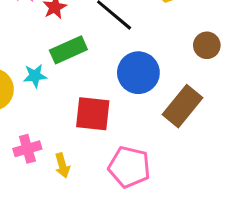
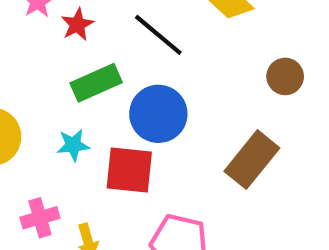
blue circle: (138, 73) -> (158, 114), moved
cyan star: (35, 76) -> (73, 145), moved

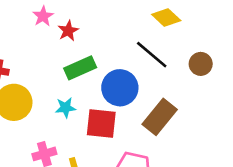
black line: (158, 35) -> (152, 55), moved
brown rectangle: (252, 160) -> (160, 117), moved

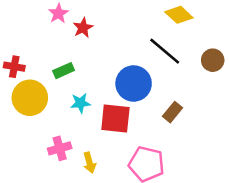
green rectangle: (80, 68) -> (64, 71), moved, size x0.7
brown rectangle: (160, 117) -> (172, 112), size x0.6

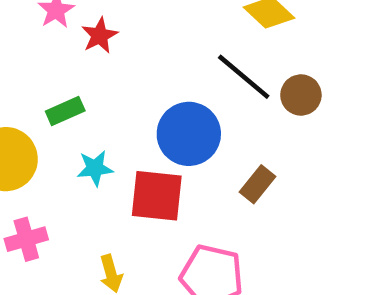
brown circle: (213, 60) -> (301, 95), moved
pink cross: (60, 148) -> (26, 239), moved

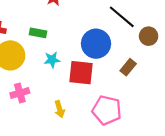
brown circle: (301, 95) -> (149, 36), moved
green rectangle: (65, 111) -> (38, 33), turned 35

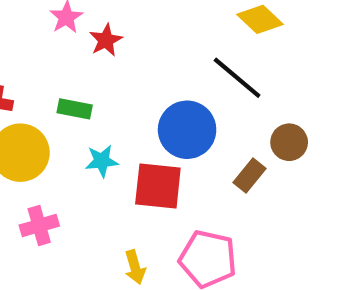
brown circle: (149, 36) -> (289, 142), moved
yellow arrow: (60, 109) -> (135, 267), moved

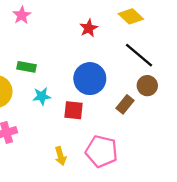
red star: (106, 40) -> (89, 28), moved
black line: (237, 78) -> (139, 55), moved
red square: (158, 186) -> (73, 110), size x0.7

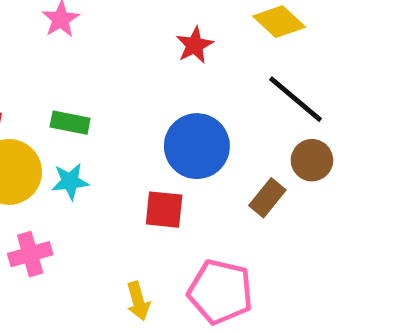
cyan star: (42, 96) -> (70, 181), moved

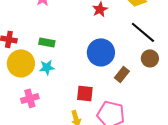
brown rectangle: (267, 198) -> (122, 74), moved
red square: (164, 210) -> (85, 93), moved

